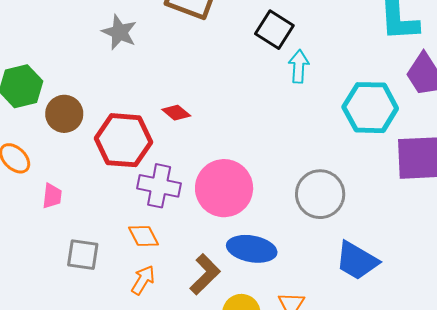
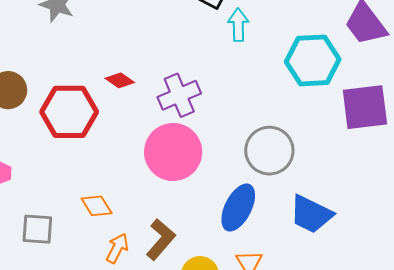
purple cross: (159, 186) -> (179, 95), moved, turned -30
blue ellipse: (252, 249) -> (238, 208), moved, turned -69
orange arrow: (143, 280) -> (117, 248), moved

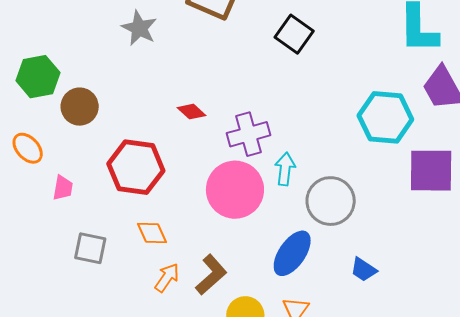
cyan arrow: (238, 25) -> (285, 169), moved
red hexagon: (69, 112) -> (136, 167), moved
blue trapezoid: (311, 214) -> (363, 270), size x0.6

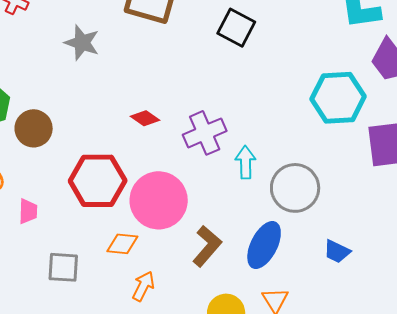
pink circle: (235, 190) -> (159, 200), moved
orange diamond: (152, 233) -> (122, 244), turned -52
brown L-shape: (211, 275) -> (207, 246), moved

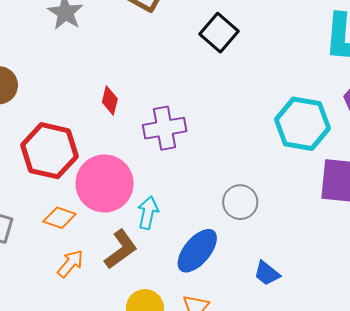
red diamond: (145, 118) -> (110, 100), turned 56
cyan arrow: (245, 162) -> (148, 213), moved
gray circle: (295, 188) -> (240, 202), size x0.7
brown L-shape: (207, 246) -> (121, 249), moved

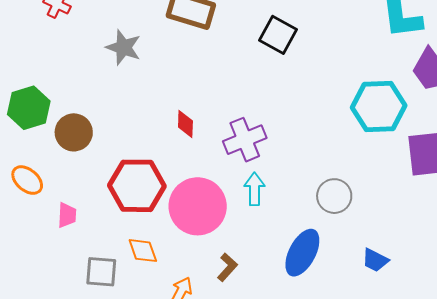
cyan arrow: (148, 213) -> (254, 189), moved
orange diamond: (59, 218) -> (143, 251), moved, turned 64
brown L-shape: (121, 249) -> (227, 267), size x0.7

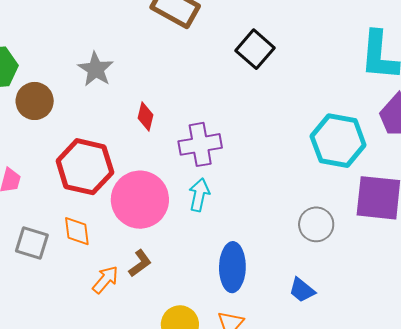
gray star: (123, 47) -> (96, 69), moved
gray circle: (334, 196) -> (316, 224), moved
blue ellipse: (302, 253) -> (232, 267), turned -39
brown L-shape: (227, 267) -> (140, 263), moved

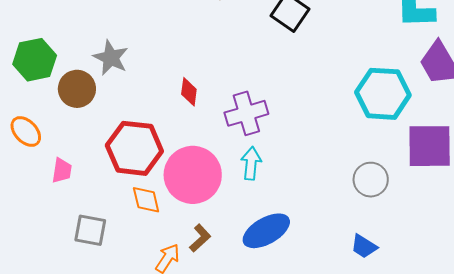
gray star: (96, 69) -> (111, 58), moved
orange diamond: (77, 231) -> (146, 200), moved
blue ellipse: (232, 267) -> (266, 231), moved, turned 66

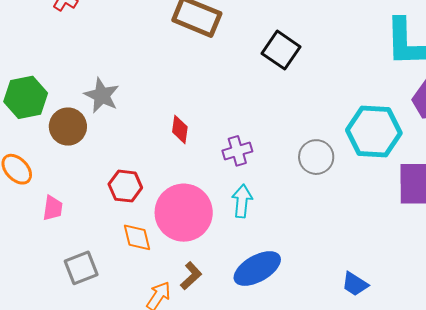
purple cross: (246, 113) -> (237, 151), size x0.7
red hexagon: (134, 148) -> (125, 186), size x0.6
gray circle: (371, 180) -> (316, 157), moved
gray square: (90, 230) -> (81, 268), turned -32

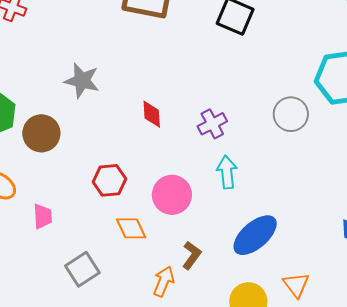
gray star: (102, 95) -> (82, 81), moved
pink circle: (184, 213) -> (172, 195), size x0.7

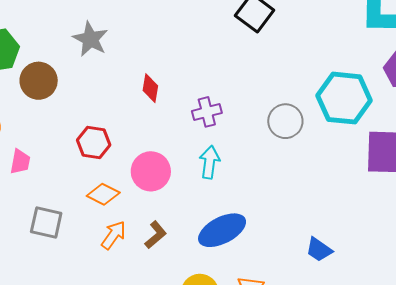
orange diamond: (131, 228) -> (103, 194), turned -52
gray square: (82, 269) -> (46, 223), turned 32
orange arrow: (164, 282) -> (114, 235), moved

